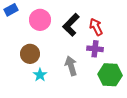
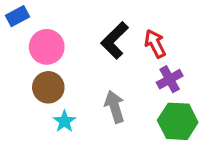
pink circle: (40, 20) -> (47, 47), moved
purple cross: (95, 49) -> (170, 79), moved, turned -35

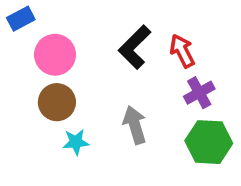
cyan star: (64, 121) -> (76, 142), turned 30

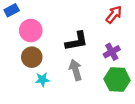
black L-shape: (135, 47) -> (77, 41), moved, turned -145
red arrow: (182, 51) -> (114, 15), moved, turned 66

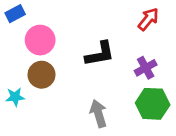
gray arrow: (75, 70) -> (98, 114), moved
cyan star: (42, 80) -> (15, 97), moved

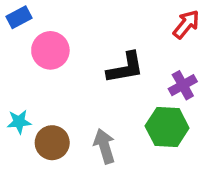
brown circle: (42, 75) -> (52, 143), moved
green hexagon: (153, 104) -> (167, 127), moved
gray arrow: (98, 114) -> (104, 146), moved

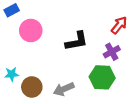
red arrow: (186, 24) -> (119, 25), moved
gray arrow: (104, 146) -> (64, 89), turned -96

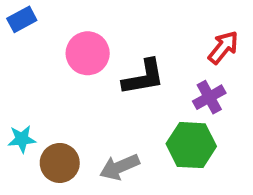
pink circle: (31, 31) -> (88, 53), moved

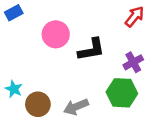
red arrow: (223, 47) -> (135, 17), moved
cyan star: (22, 139) -> (14, 89), turned 30

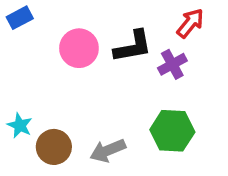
black L-shape: (91, 50) -> (133, 46), moved
purple cross: (133, 62) -> (172, 64), moved

